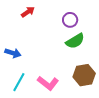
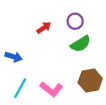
red arrow: (28, 12) -> (44, 28), moved

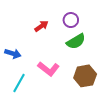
pink L-shape: (51, 89) -> (48, 69), moved

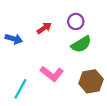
blue arrow: (13, 54) -> (14, 39), moved

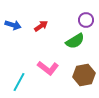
purple circle: (76, 21) -> (86, 20), moved
blue arrow: (14, 39) -> (13, 25), moved

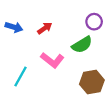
pink L-shape: (48, 68) -> (52, 60), moved
cyan line: (19, 82) -> (21, 77), moved

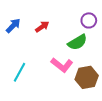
blue arrow: (14, 27) -> (13, 26), turned -63
pink L-shape: (52, 60) -> (62, 65), moved

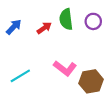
green semicircle: (77, 42) -> (66, 19), moved, turned 114
cyan line: (19, 72) -> (20, 76), turned 30

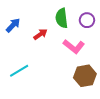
red arrow: (44, 28) -> (40, 34), moved
pink L-shape: (65, 68) -> (74, 46), moved

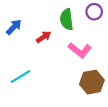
purple circle: (87, 20) -> (94, 12), moved

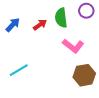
red arrow: (44, 37) -> (40, 25), moved

